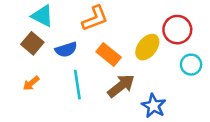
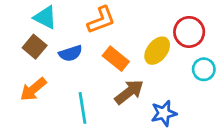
orange arrow: (31, 83) -> (33, 89), size x1.5
cyan line: (77, 85) -> (83, 108), moved
blue star: (154, 106) -> (164, 113), turned 30

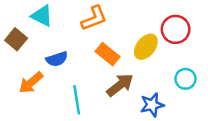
brown square: (35, 47) -> (16, 39), moved
blue semicircle: (71, 53) -> (57, 59), moved
cyan circle: (204, 69) -> (185, 79), moved

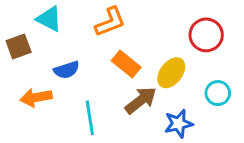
brown square: (16, 39) -> (19, 47), turned 30
yellow ellipse: (146, 47) -> (171, 73), moved
orange arrow: (31, 83) -> (36, 97), turned 30

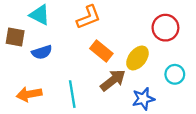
brown square: (19, 47) -> (15, 37), turned 30
blue semicircle: (67, 70) -> (42, 52), moved
orange arrow: (36, 97) -> (29, 94), moved

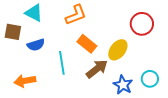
cyan circle: (175, 74) -> (150, 79), moved
cyan line: (72, 94) -> (62, 63), moved
blue star: (143, 99) -> (123, 85), turned -30

